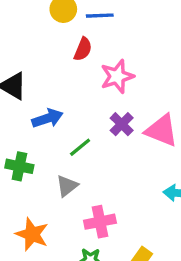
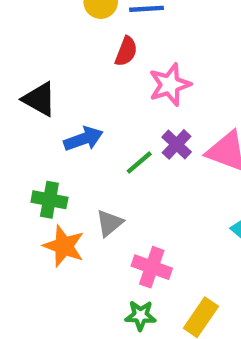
green line: (80, 147) -> (139, 162), moved
pink cross: (100, 222) -> (152, 267), turned 32
orange star: (32, 234) -> (64, 246), moved

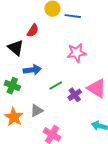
red semicircle: (126, 51) -> (33, 31), moved
purple cross: (177, 144) -> (75, 95), moved
green cross: (49, 200) -> (12, 86), moved

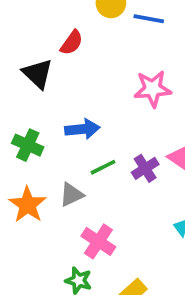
blue arrow: (32, 70) -> (82, 129), moved
green line: (56, 86) -> (103, 167), moved

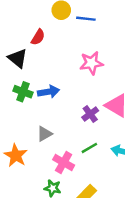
green cross: (28, 145) -> (23, 92), moved
green line: (103, 167) -> (89, 148), moved
orange star: (27, 205) -> (16, 155), moved

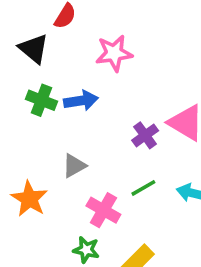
pink star: (91, 63) -> (114, 53), moved

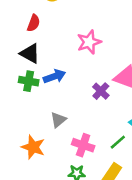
black triangle: (34, 49) -> (30, 53), moved
pink star: (114, 53) -> (89, 42), moved
green line: (143, 188) -> (118, 142), moved

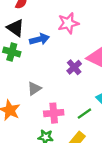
blue arrow: (54, 76) -> (39, 39), moved
pink cross: (83, 145) -> (54, 113), turned -30

